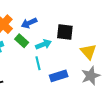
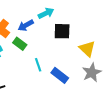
cyan arrow: (43, 44) -> (46, 13), moved
blue rectangle: (59, 76) -> (60, 75), turned 60

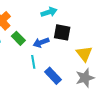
blue arrow: (26, 25) -> (41, 43), moved

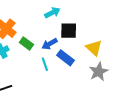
blue rectangle: (53, 76) -> (66, 58), moved

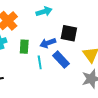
cyan arrow: (52, 13) -> (44, 12), moved
green rectangle: (26, 43) -> (24, 47), moved, turned 48

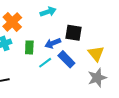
cyan line: (40, 62) -> (45, 63), turned 64

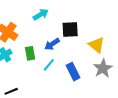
blue rectangle: (66, 59) -> (73, 72), moved, turned 30

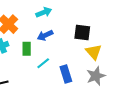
black square: (70, 30) -> (82, 32), moved
blue arrow: (52, 44) -> (45, 35), moved

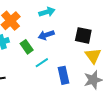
green rectangle: (27, 49) -> (27, 47), turned -40

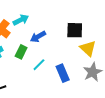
cyan arrow: (47, 12) -> (21, 20), moved
green rectangle: (27, 47) -> (21, 52), turned 72

